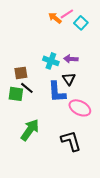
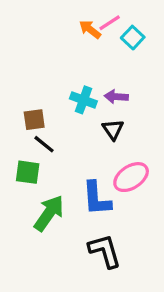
blue L-shape: (57, 92) -> (97, 198), moved
green square: (16, 94) -> (28, 172), moved
pink ellipse: (80, 108) -> (131, 177), turned -60
black L-shape: (71, 141) -> (105, 251), moved

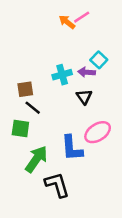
cyan square: (133, 38) -> (99, 60), moved
cyan cross: (83, 100) -> (62, 75), turned -36
black L-shape: (105, 251) -> (57, 185), moved

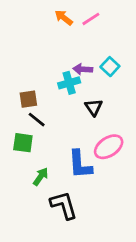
orange arrow: (67, 22) -> (64, 18), moved
purple arrow: (87, 72) -> (83, 69), moved
green arrow: (36, 159) -> (41, 177), size x0.6

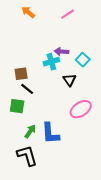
orange arrow: (64, 18) -> (28, 12), moved
cyan square: (110, 67) -> (83, 60), moved
blue L-shape: (80, 164) -> (50, 133), moved
black L-shape: (64, 205) -> (27, 156), moved

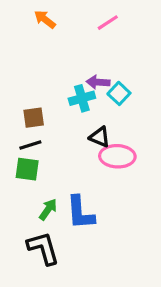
cyan square: (83, 60) -> (119, 93), moved
black triangle: (70, 80) -> (100, 137), moved, turned -32
black line: (27, 89) -> (30, 145), moved, turned -56
pink ellipse: (81, 109) -> (117, 156), moved, turned 35

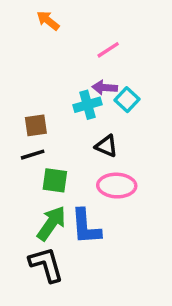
pink line: (108, 23) -> (108, 50), moved
pink ellipse: (117, 156) -> (117, 186), moved
green square: (27, 169) -> (55, 180), moved
green arrow: (48, 209) -> (51, 223), size x1.5

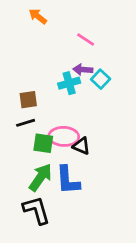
pink line: (108, 50) -> (86, 40), turned 66
black triangle: (106, 146) -> (81, 146), moved
pink ellipse: (117, 186) -> (64, 136), moved

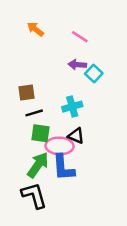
orange arrow: (38, 16) -> (35, 29), moved
cyan cross: (69, 83) -> (72, 107), moved
black line: (26, 123) -> (34, 113), moved
pink ellipse: (64, 136) -> (60, 146), moved

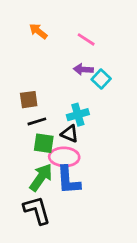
black triangle: (76, 136) -> (70, 134), moved

